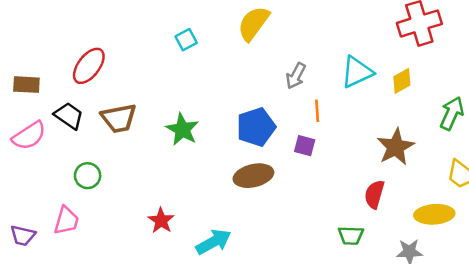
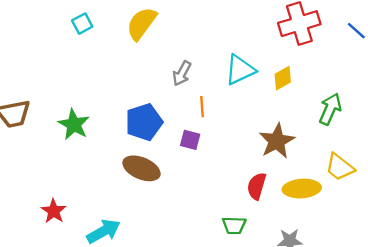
cyan square: (186, 40) -> (82, 24), moved
brown ellipse: (253, 176) -> (142, 168), turned 36
yellow ellipse: (434, 214) -> (302, 189), moved

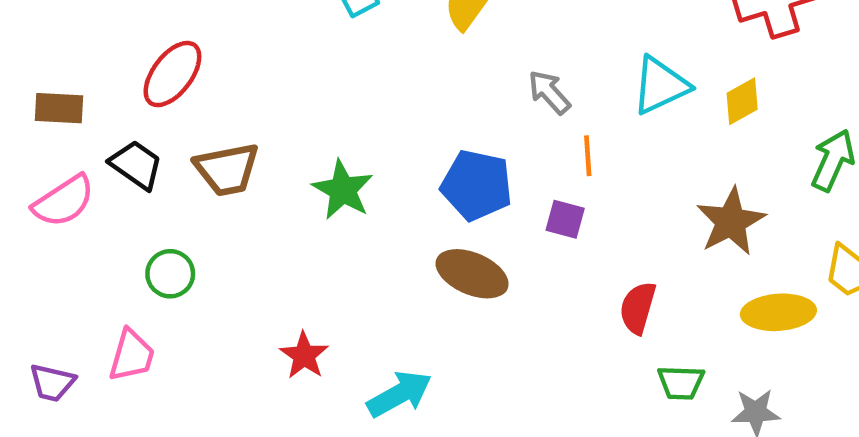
gray arrow: (182, 73) -> (549, 92), turned 110
blue pentagon: (144, 122) -> (477, 185), turned 30
red semicircle: (257, 186) -> (638, 308), moved
green trapezoid: (234, 225) -> (681, 383), moved

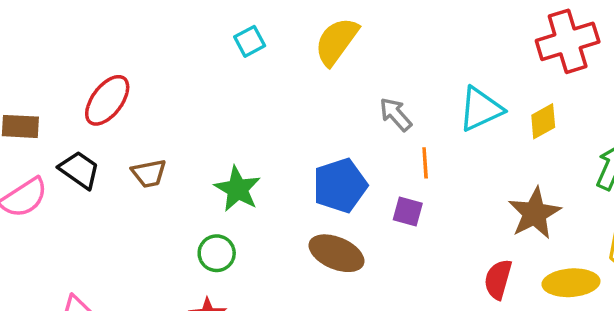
brown trapezoid: (227, 169) -> (149, 173), size x0.7
blue pentagon: (477, 185) -> (340, 185), turned -30
green circle: (170, 274) -> (217, 253), moved
red semicircle: (638, 308) -> (498, 279), moved

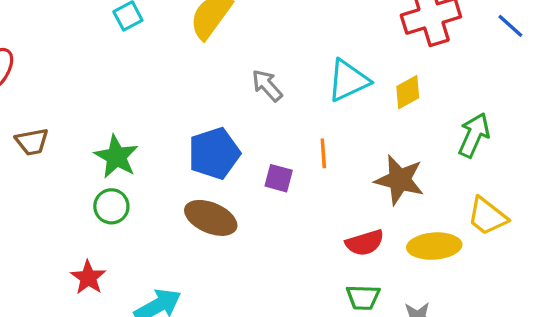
orange line: (425, 163) -> (323, 153), moved
brown star: (535, 213) -> (399, 180), turned -30
green circle: (217, 253) -> (111, 206), moved
red semicircle: (498, 279) -> (365, 243), turned -123

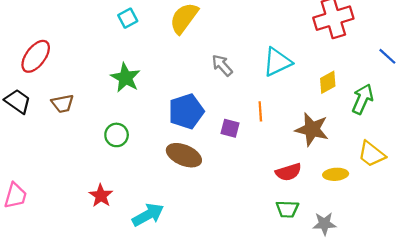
blue line: (510, 26) -> (387, 56), moved
yellow diamond: (408, 92) -> (328, 82), moved
green star: (116, 157) -> (126, 78), moved
green circle: (111, 206) -> (117, 135), moved
yellow ellipse: (434, 246) -> (336, 174), size x0.7

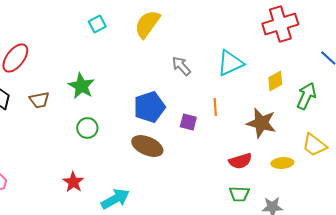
green star: (126, 78) -> (81, 86), moved

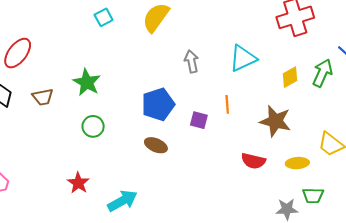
gray arrow: (181, 66) -> (192, 61), turned 30
green arrow: (306, 96) -> (322, 73), moved
brown ellipse: (147, 146) -> (156, 145), size x0.7
red semicircle: (240, 161) -> (253, 161), turned 30
green trapezoid: (239, 194) -> (313, 196), moved

